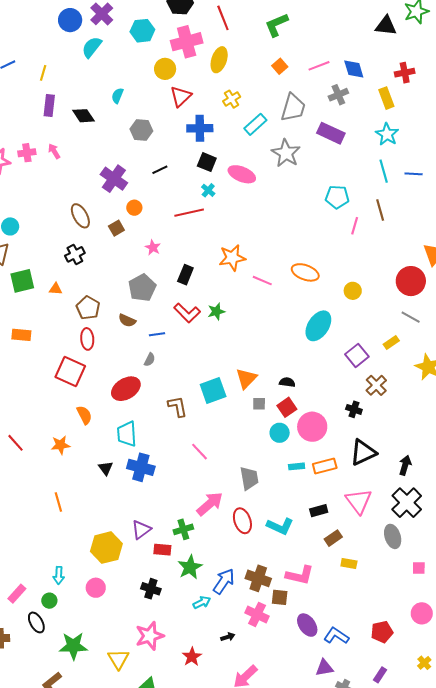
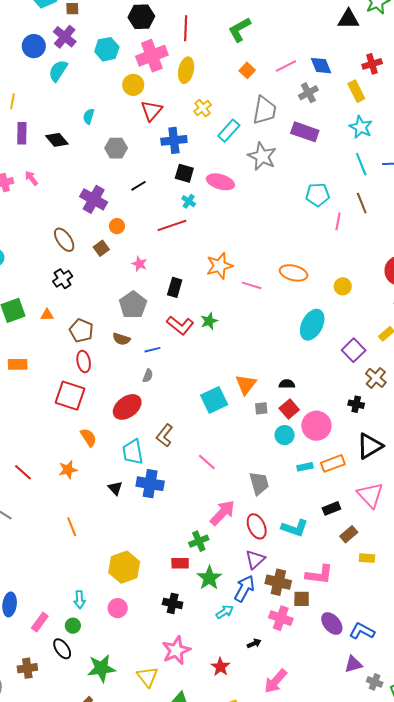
red line: (223, 18) -> (186, 28), turned 30
brown L-shape: (178, 406) -> (165, 436), moved, turned -125
purple triangle: (141, 530) -> (255, 559), moved

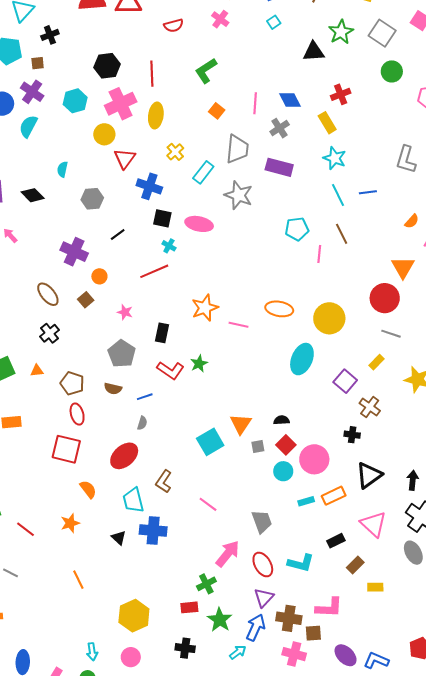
pink line: (286, 66) -> (255, 103), turned -55
blue cross: (174, 140) -> (149, 186), turned 30
yellow circle: (343, 286) -> (329, 318), size x1.8

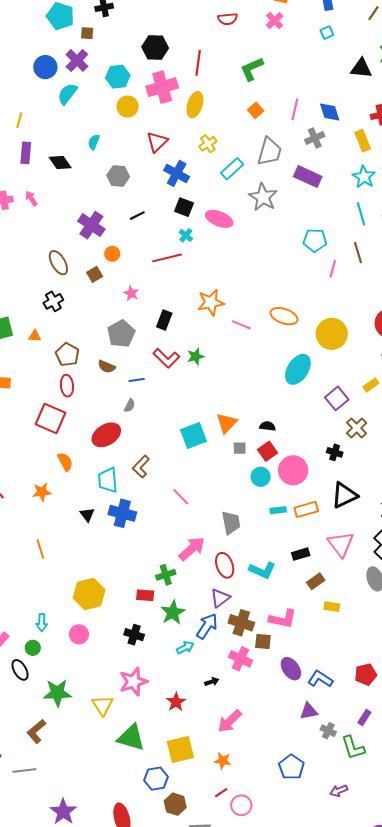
yellow circle: (104, 134) -> (128, 106), moved

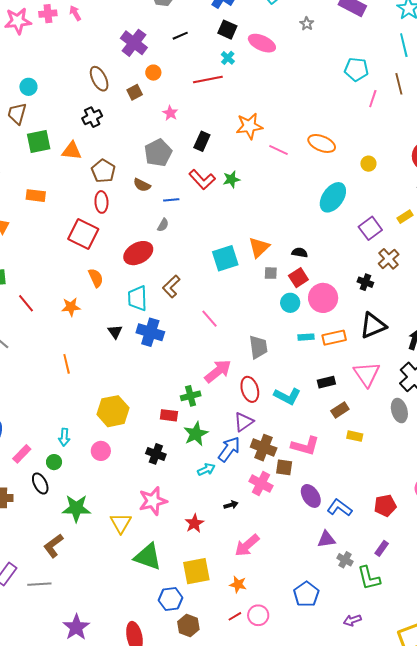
gray star: (263, 197) -> (307, 24), size x0.5
yellow circle: (332, 334) -> (368, 164), size x0.5
orange triangle: (35, 336) -> (72, 151), size x1.5
pink circle: (241, 805) -> (258, 615), moved

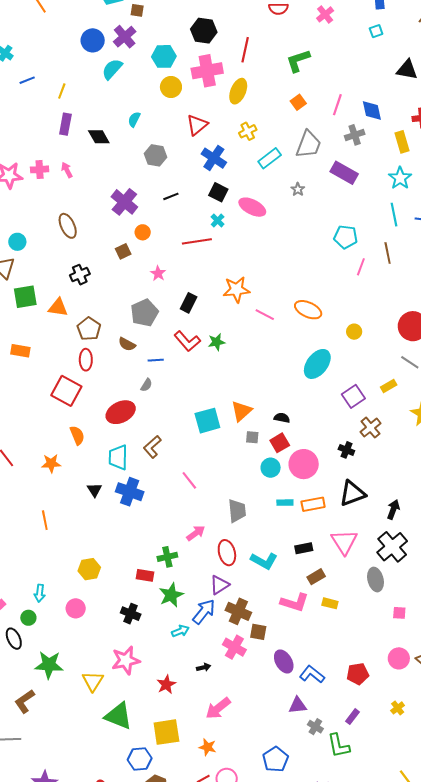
brown ellipse: (99, 79) -> (68, 226), moved
pink arrow: (218, 371) -> (196, 533), size x0.7
yellow hexagon: (113, 411) -> (89, 569), size x0.7
pink L-shape: (305, 446) -> (295, 602), moved

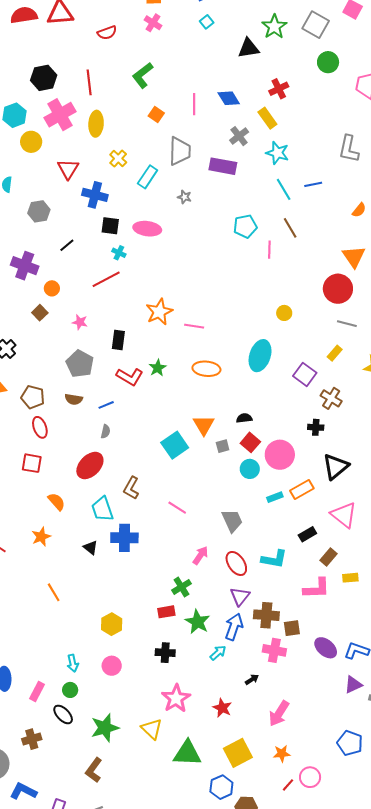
gray cross: (355, 135) -> (239, 136), moved
orange ellipse: (308, 310) -> (206, 369), moved
red square: (66, 391) -> (32, 463), size x0.7

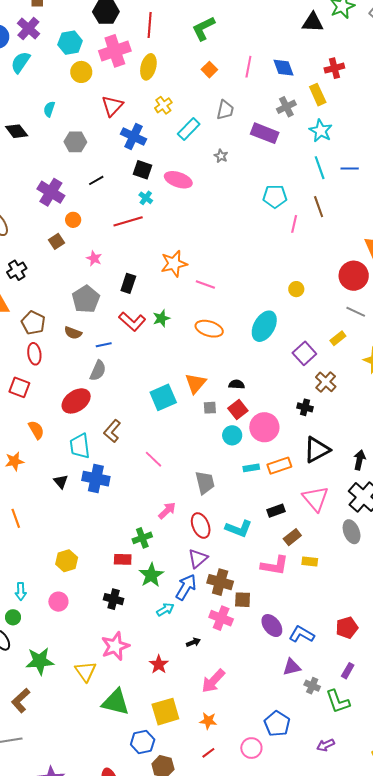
gray trapezoid: (180, 151) -> (225, 110), size x0.7
gray semicircle: (105, 431) -> (98, 371), size x1.5
pink circle: (310, 777) -> (251, 748), moved

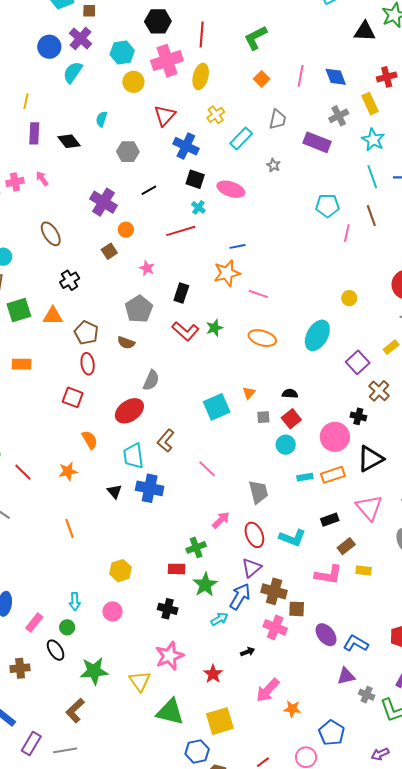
blue line: (104, 345) -> (237, 246), moved
orange triangle: (196, 383) -> (249, 393), size x0.6
pink circle: (264, 427) -> (335, 437), moved
orange star: (208, 721) -> (292, 709), moved

